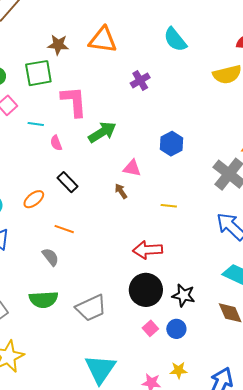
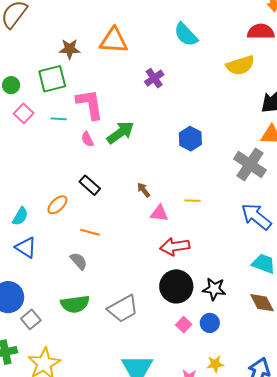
cyan line: (36, 124) -> (59, 119), moved
pink semicircle: (56, 143) -> (87, 139), moved
pink triangle: (132, 168) -> (159, 213), moved

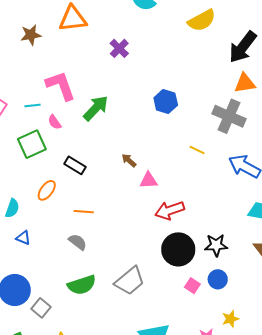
green square: (52, 79) -> (32, 144), moved
pink semicircle: (87, 139) -> (55, 122), moved
yellow line: (192, 201) -> (197, 150), moved, turned 35
blue triangle: (26, 247) -> (23, 238), size x0.7

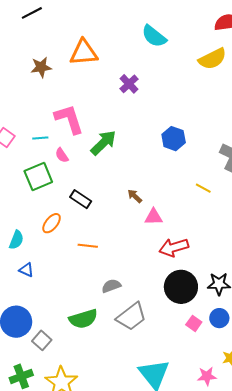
gray semicircle: (78, 242) -> (111, 286), moved, turned -60

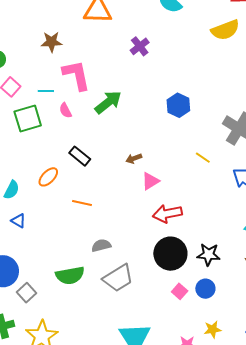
brown star: (41, 67) -> (52, 42), moved
green square: (38, 177) -> (28, 118), moved
brown arrow: (135, 196) -> (134, 159), turned -70
pink triangle: (154, 217) -> (150, 181), turned -36

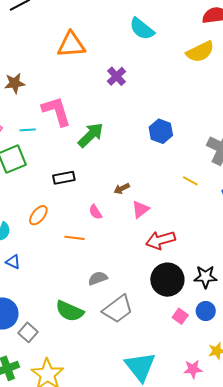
brown star: (52, 42) -> (15, 83), moved
pink semicircle: (65, 110) -> (95, 212), moved
black rectangle: (80, 156) -> (64, 178), moved, turned -45
green semicircle: (70, 275) -> (70, 311), turned 40

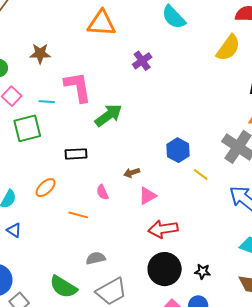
yellow semicircle: (200, 52) -> (228, 48), turned -36
blue hexagon: (161, 131) -> (178, 150), moved
black star: (205, 277) -> (203, 272), size x0.7

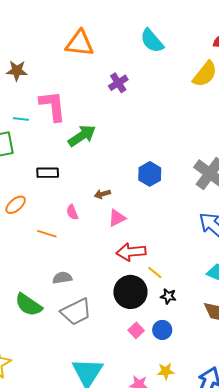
yellow line: (201, 174) -> (155, 272), moved

